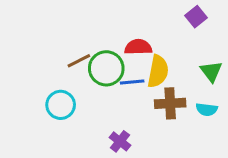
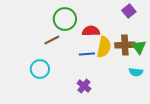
green circle: (106, 68) -> (65, 19), moved
brown cross: (170, 103) -> (125, 45), moved
purple cross: (120, 141) -> (84, 86), moved

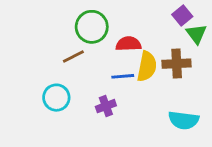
green triangle: (139, 47) -> (196, 34), moved
cyan semicircle: (136, 72) -> (184, 120), moved, size x1.5
purple cross: (84, 86) -> (106, 106), moved, turned 32

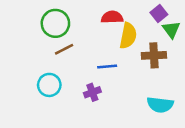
green circle: (92, 27) -> (55, 23), moved
red semicircle: (128, 44) -> (112, 17), moved
yellow semicircle: (147, 66) -> (128, 36), moved

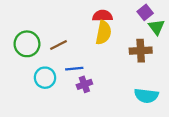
green circle: (55, 23) -> (27, 44), moved
yellow semicircle: (128, 36) -> (104, 33), moved
blue line: (107, 66) -> (74, 69), moved

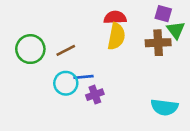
purple square: (145, 12) -> (163, 14), turned -35
brown cross: (141, 51) -> (158, 43), moved
cyan circle: (45, 78) -> (66, 83), moved

